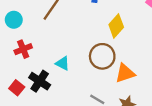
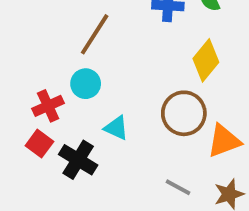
cyan circle: (14, 20) -> (86, 84), moved
red square: (17, 88) -> (39, 144), moved

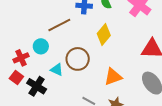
brown line: (95, 34) -> (59, 25), moved, turned 30
brown circle: (184, 113) -> (78, 59), moved

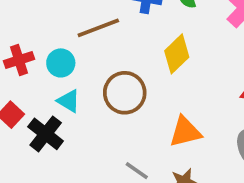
red cross: (21, 58) -> (19, 60), moved
cyan triangle: (57, 70) -> (69, 101), moved

